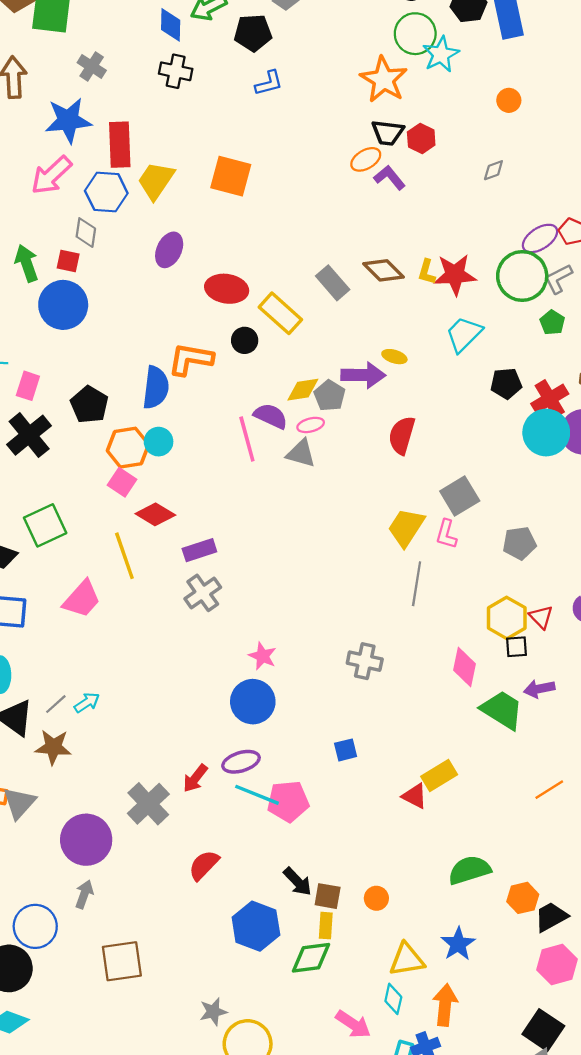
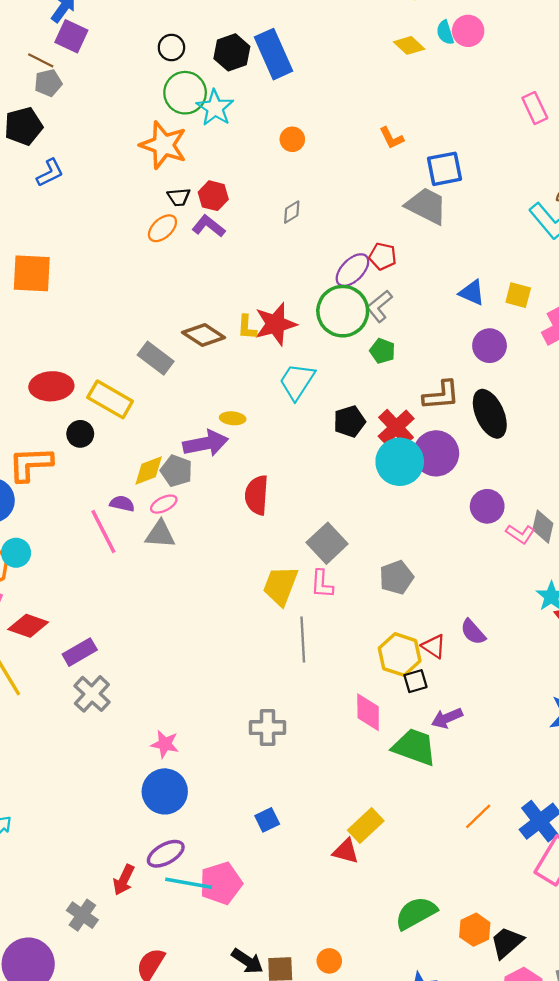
black trapezoid: (388, 133) -> (179, 197), size x0.7
purple L-shape: (390, 178) -> (208, 226), moved
purple semicircle: (271, 416) -> (122, 504), size x0.7
gray cross: (148, 804) -> (82, 915), size x0.7

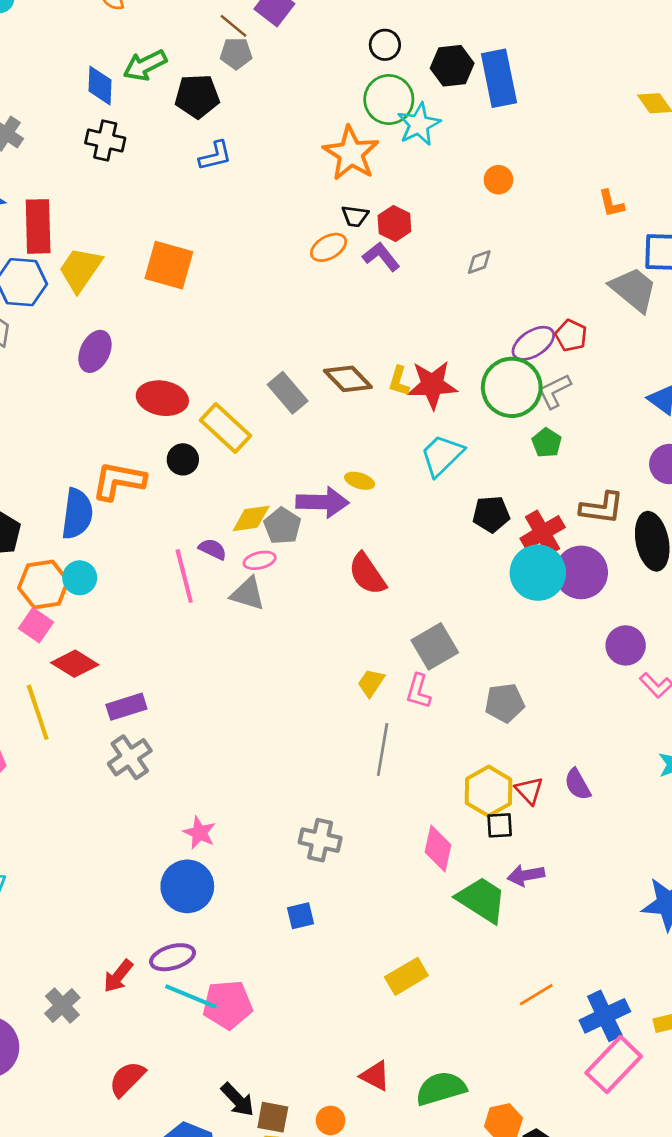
red semicircle: (257, 495) -> (367, 574), turned -51
yellow trapezoid: (280, 586) -> (371, 683), size x0.6
blue square: (267, 820) -> (301, 916), moved
red triangle: (346, 851) -> (375, 1076), moved

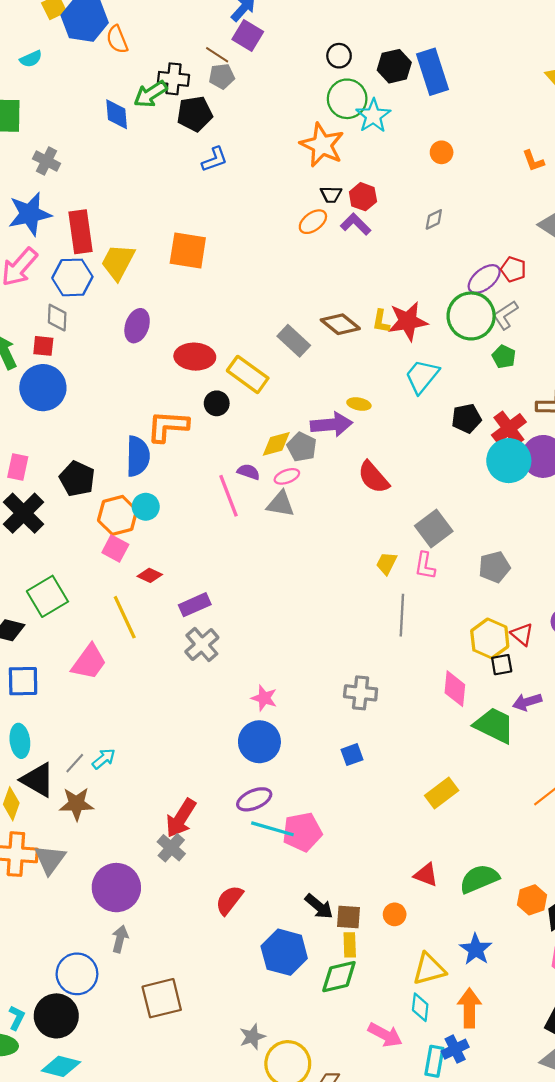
black cross: (105, 141) -> (173, 79), moved
red diamond: (75, 664) -> (150, 575), size x0.7
red arrow: (118, 976) -> (181, 818), moved, size x1.4

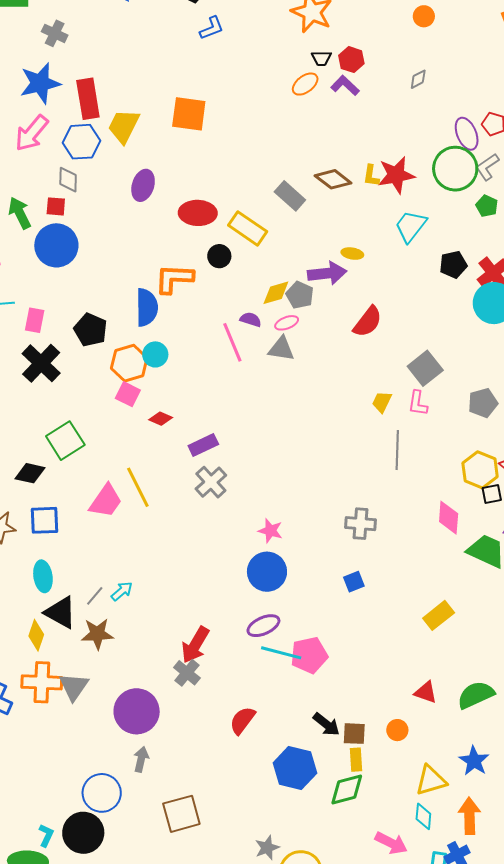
purple ellipse: (484, 279) -> (467, 134), turned -72
red semicircle: (373, 477) -> (368, 322), turned -100
yellow line: (125, 617) -> (138, 487), moved

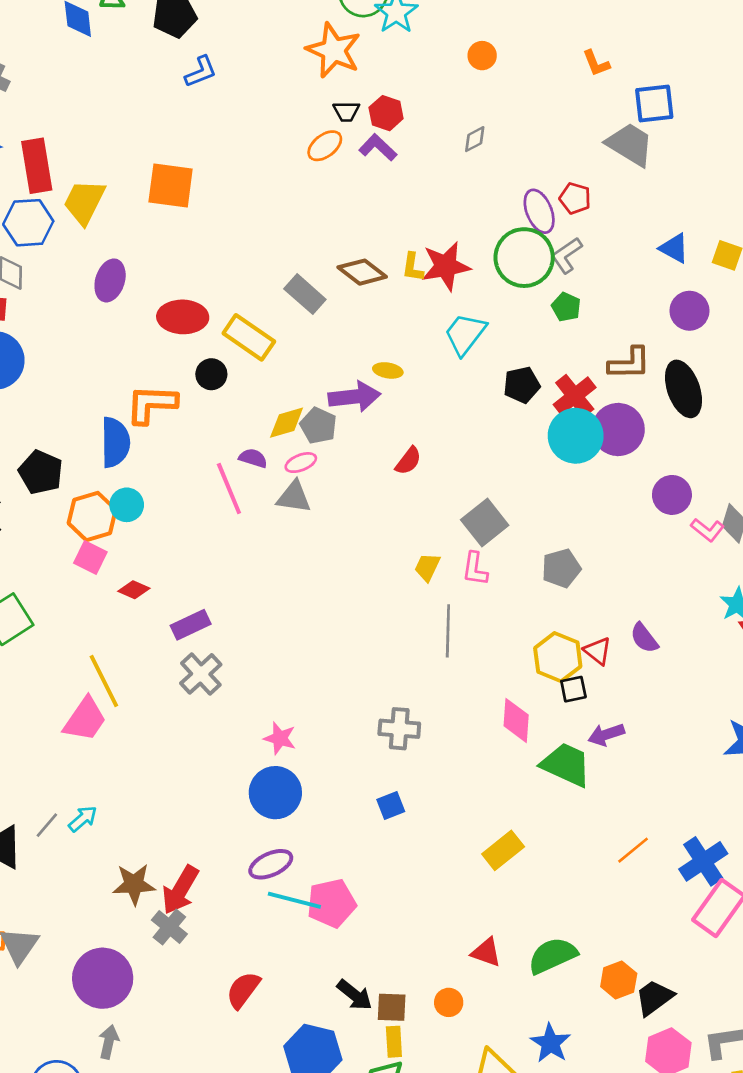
red semicircle: (368, 322) -> (408, 461), size x0.7
pink trapezoid: (106, 501) -> (85, 719), moved
brown star: (97, 634) -> (134, 884), moved

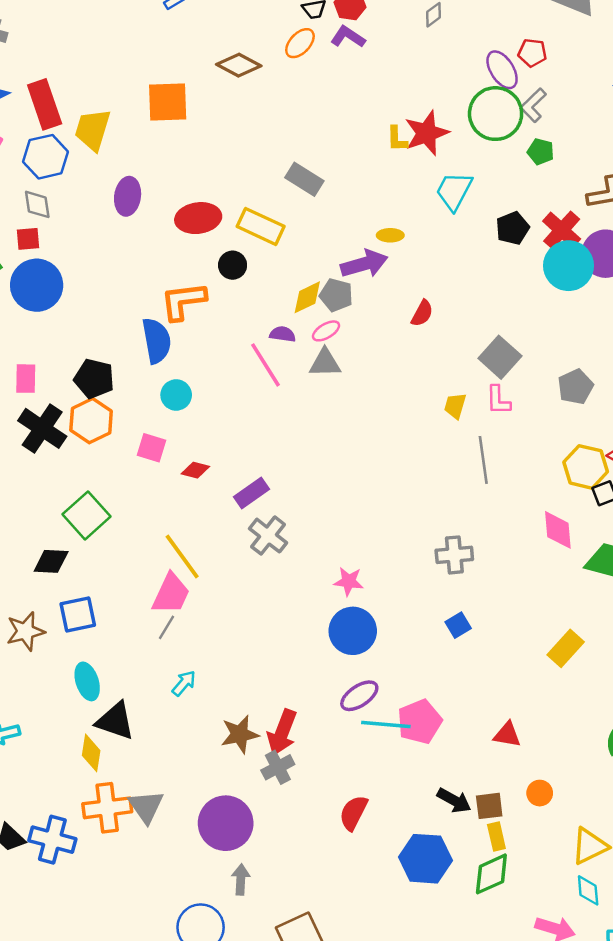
brown diamond: (362, 272) -> (239, 65), moved
orange hexagon: (92, 516) -> (91, 421), moved
gray line: (47, 825) -> (167, 627), moved
gray cross: (169, 927) -> (278, 767), turned 32
red triangle: (486, 952) -> (507, 735), moved

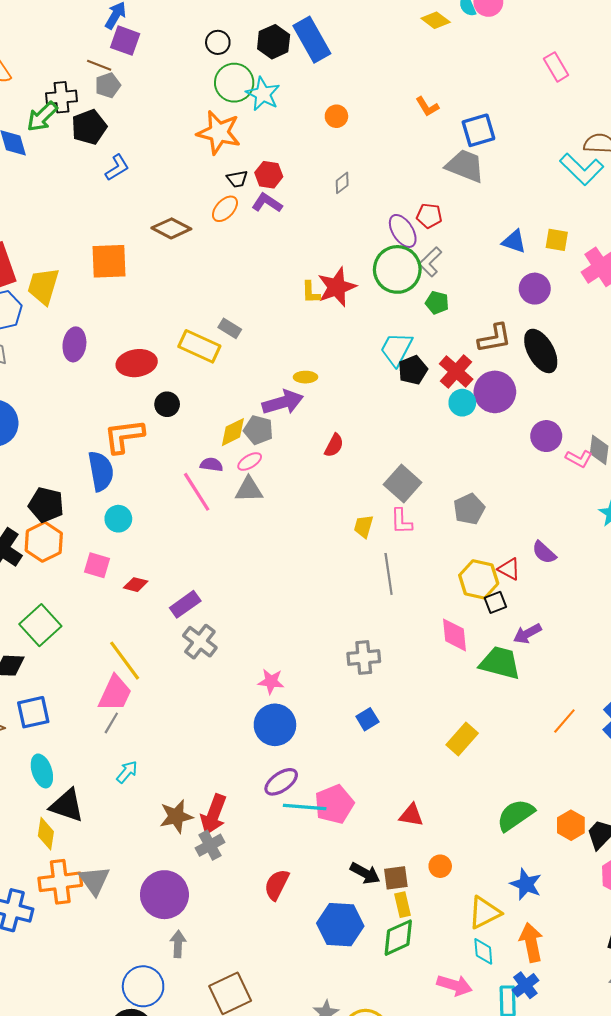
gray rectangle: (304, 179) -> (230, 328), size x0.7
cyan trapezoid: (454, 191) -> (396, 349), moved
yellow rectangle: (261, 226) -> (199, 346), moved
cyan circle: (568, 266) -> (462, 403), size x0.6

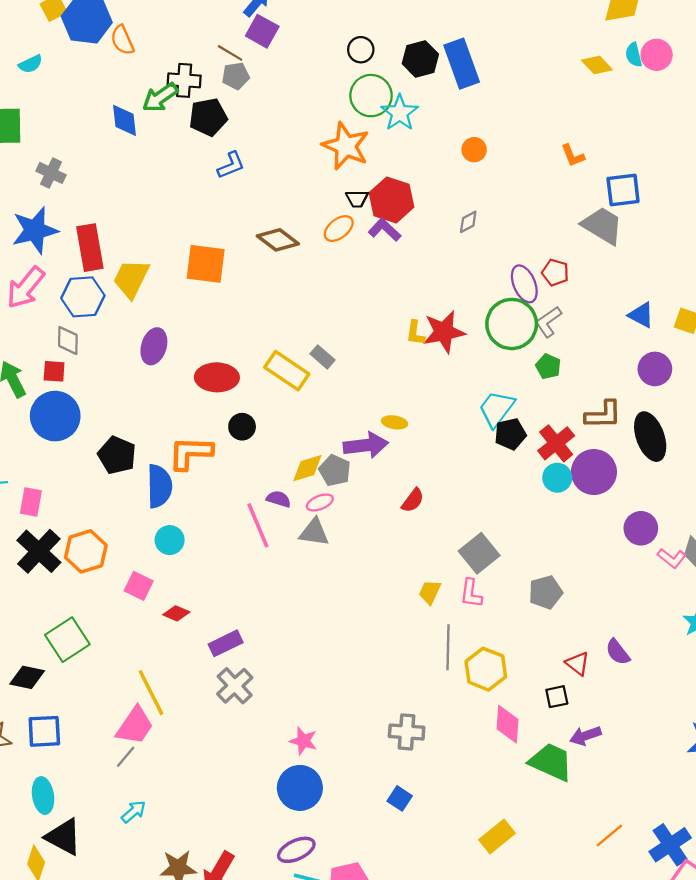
red hexagon: (269, 175) -> (391, 200), size x1.5
black pentagon: (46, 505) -> (117, 455), moved
yellow hexagon: (479, 579) -> (486, 669), moved
blue square: (367, 719) -> (400, 798), turned -35

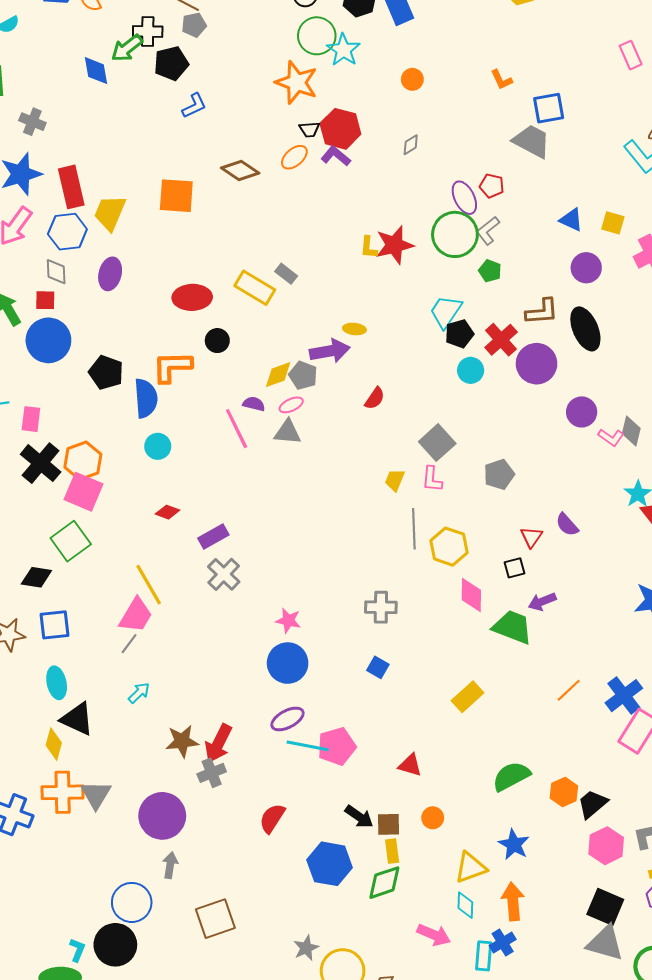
purple ellipse: (154, 346) -> (110, 274), moved
cyan circle: (557, 478) -> (471, 370), moved
pink square: (139, 586) -> (84, 492), moved, size x1.5
red triangle: (578, 663) -> (531, 537), turned 30

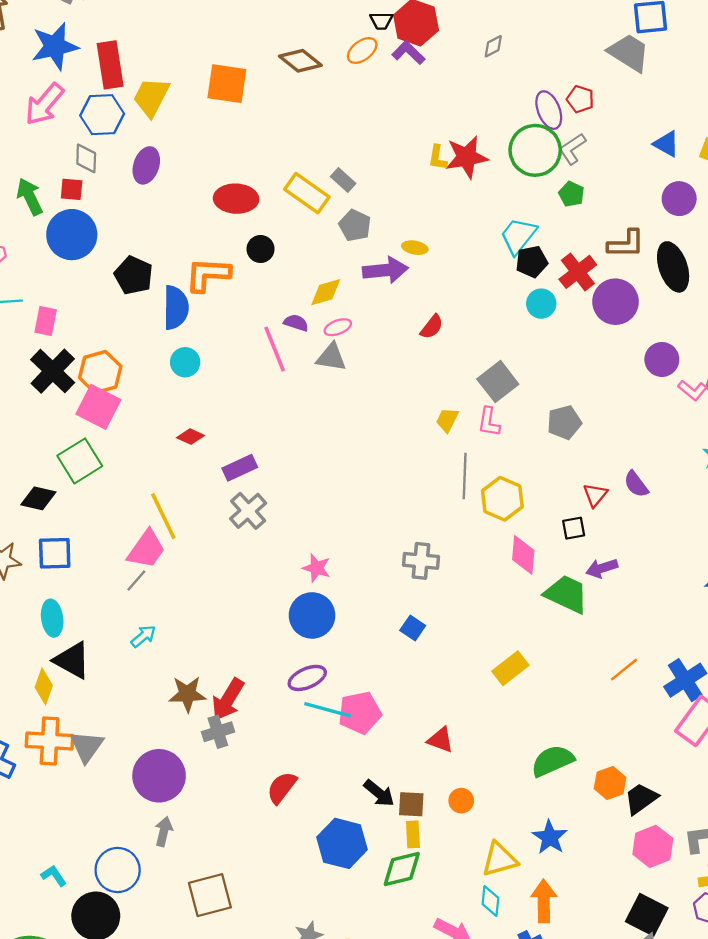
gray pentagon: (303, 375) -> (355, 225), moved
cyan L-shape: (77, 950) -> (54, 876), moved, turned -60

